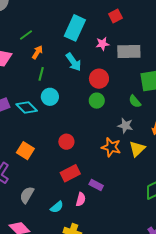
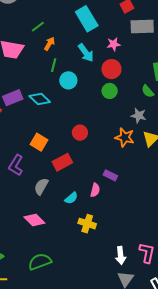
cyan rectangle: (75, 28) -> (87, 19), turned -55
pink star: (103, 44) -> (114, 44), moved
gray rectangle: (129, 52) -> (142, 27), moved
cyan circle: (50, 97) -> (68, 80), moved
red rectangle: (70, 173) -> (62, 162), moved

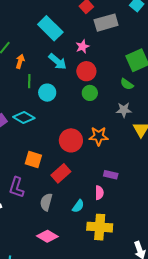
red circle: (80, 133) -> (71, 140), size x1.5
orange star: (125, 137) -> (99, 136), moved
yellow cross: (87, 224) -> (100, 227), size x1.4

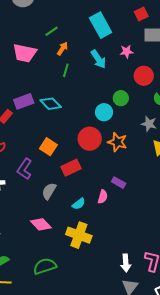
red circle: (86, 71) -> (144, 76), moved
cyan circle: (47, 93) -> (104, 112), moved
yellow cross: (100, 227) -> (79, 235), moved

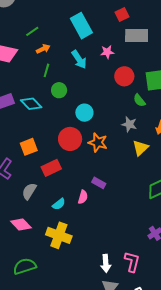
orange arrow: (62, 49) -> (43, 49), turned 32
green circle: (121, 98) -> (59, 90), moved
orange square: (48, 147) -> (29, 147), turned 36

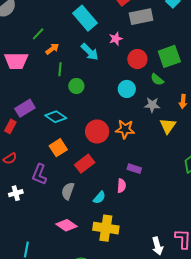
cyan diamond: (31, 104) -> (56, 117), moved
cyan circle: (84, 113) -> (127, 89), moved

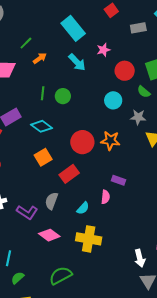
gray rectangle: (141, 17) -> (138, 28), moved, size x0.7
green line: (60, 69) -> (43, 93), moved
purple L-shape: (39, 174) -> (27, 212), moved, turned -80

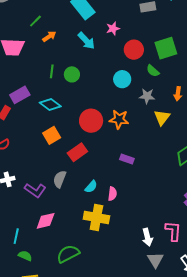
pink semicircle: (105, 197) -> (112, 194), moved
pink diamond: (49, 235) -> (46, 221), moved, turned -50
green semicircle: (18, 278) -> (25, 256), turned 64

